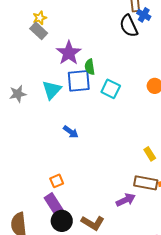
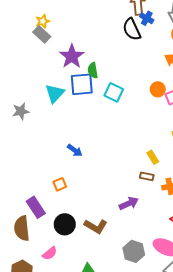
gray star: (18, 94) -> (21, 111), moved
blue arrow: (71, 132) -> (75, 150), moved
brown rectangle: (146, 183) -> (147, 176), moved, size x0.6
purple rectangle: (54, 204) -> (36, 207), moved

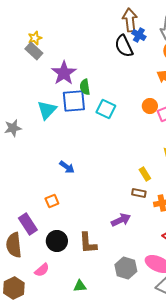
brown L-shape: (96, 226) -> (88, 243), turned 55

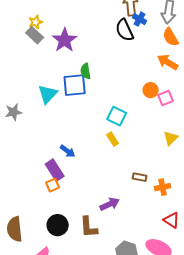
purple star: (64, 73) -> (65, 40), moved
cyan square: (106, 109) -> (117, 116), moved
yellow rectangle: (145, 174) -> (113, 139), moved
purple arrow: (121, 220) -> (110, 204), moved
purple rectangle: (28, 224) -> (55, 170), moved

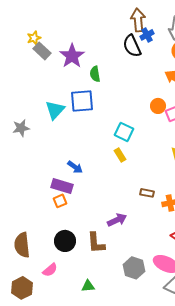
blue cross: (140, 19) -> (147, 35), turned 32
yellow star: (36, 22) -> (34, 38), moved
green semicircle: (86, 71) -> (95, 74), moved
purple rectangle: (55, 170) -> (62, 186), turned -40

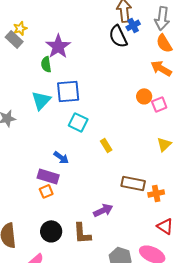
gray rectangle: (42, 51) -> (14, 39), moved
green semicircle: (95, 74) -> (46, 64), moved
cyan square: (124, 132) -> (78, 122), moved
brown rectangle: (147, 193) -> (133, 183), size x1.6

